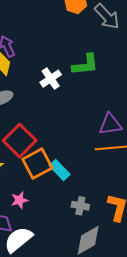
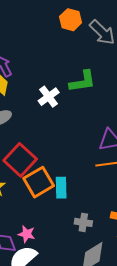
cyan rectangle: (60, 170) -> (61, 188), turned 45
pink star: (19, 200) -> (27, 234), moved, turned 30

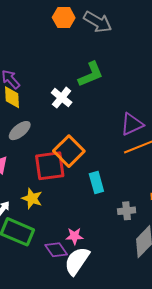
red square: (20, 160) -> (50, 166), turned -36
orange square: (39, 182) -> (69, 151), moved

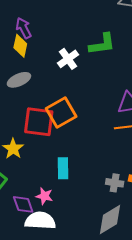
cyan rectangle: (96, 183) -> (63, 168), moved
gray cross: (127, 211) -> (115, 183), moved
white semicircle: (77, 261) -> (40, 221), turned 44

